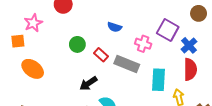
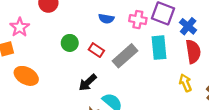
pink cross: (143, 44) -> (138, 20), moved
gray rectangle: (127, 64) -> (125, 56), turned -55
cyan rectangle: (159, 80) -> (159, 48), moved

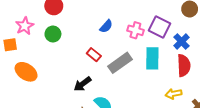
blue semicircle: (106, 19) -> (106, 26), turned -64
green circle: (70, 43) -> (53, 34), moved
yellow arrow: (185, 83) -> (174, 94), turned -84

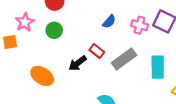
cyan rectangle: (152, 58) -> (158, 67), moved
orange ellipse: (26, 72) -> (42, 76), moved
black arrow: (83, 84) -> (78, 63), moved

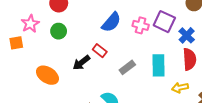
blue semicircle: (109, 22) -> (111, 22), size x1.5
gray rectangle: (124, 59) -> (127, 67), moved, size x0.7

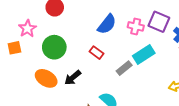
green circle: (59, 31) -> (54, 47), moved, size x1.5
black arrow: (81, 63) -> (73, 78), moved
cyan rectangle: (158, 65) -> (144, 55), moved, turned 60

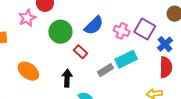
pink star: (27, 29) -> (27, 18), moved
green circle: (54, 47) -> (60, 32), moved
black arrow: (73, 78) -> (67, 78), moved, turned 126

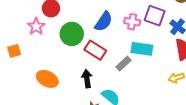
red rectangle: (80, 52) -> (95, 50), size x1.5
cyan rectangle: (126, 59) -> (142, 49), turned 45

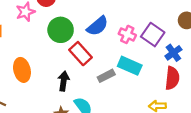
orange ellipse: (47, 79) -> (22, 70), turned 35

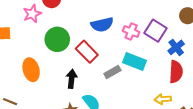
blue semicircle: (98, 26) -> (102, 25), turned 30
green circle: (61, 30) -> (57, 39), moved

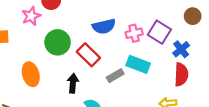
pink cross: (131, 32) -> (134, 33), turned -35

